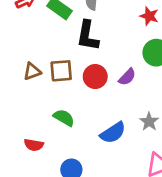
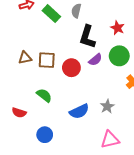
black L-shape: (88, 36) -> (87, 37), moved
purple semicircle: (127, 77) -> (95, 60), moved

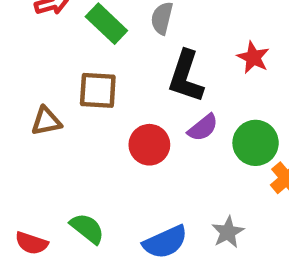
green circle: (119, 56) -> (256, 143), moved
brown square: (47, 60) -> (98, 90), moved
green semicircle: (44, 95) -> (87, 228), moved

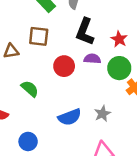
red star: (253, 57) -> (119, 39), moved
purple semicircle: (203, 128) -> (92, 59), turned -140
green semicircle: (87, 228) -> (30, 89), moved

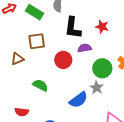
green circle: (119, 68) -> (102, 68), moved
gray star: (102, 114) -> (97, 88), moved

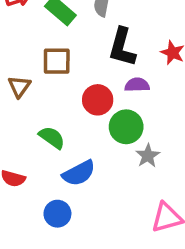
brown triangle: (17, 59) -> (19, 86), turned -40
green circle: (102, 68) -> (126, 127), moved
blue semicircle: (78, 100) -> (79, 173), moved

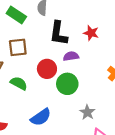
green semicircle: (52, 138) -> (19, 83), moved
gray star: (148, 156) -> (87, 112), moved

